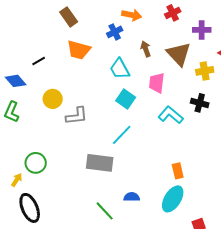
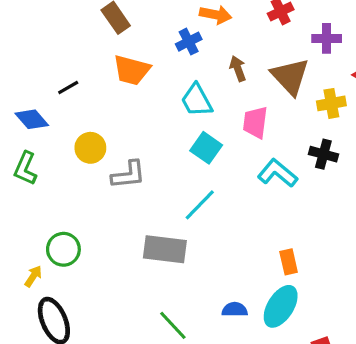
blue semicircle: (132, 197) -> (235, 310), moved

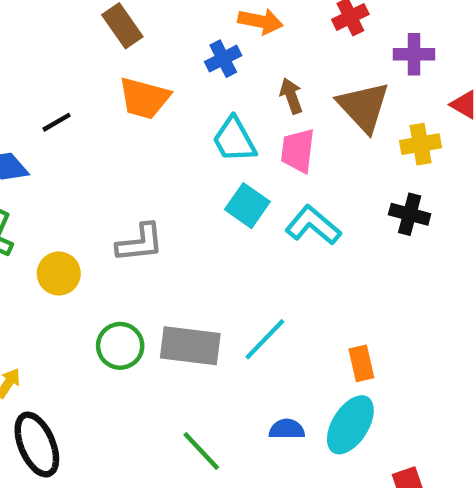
pink trapezoid: (255, 122) -> (298, 151), moved
yellow circle: (90, 148) -> (59, 273), moved
cyan L-shape: (277, 173) -> (313, 225), moved
cyan line: (200, 205) -> (265, 339), moved
green circle: (63, 249) -> (120, 346), moved

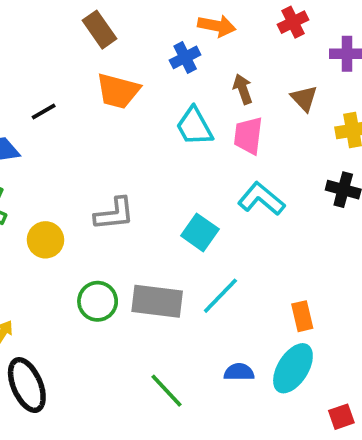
brown triangle: (364, 107) -> (304, 98), size x0.6
cyan square: (247, 206) -> (200, 232), moved

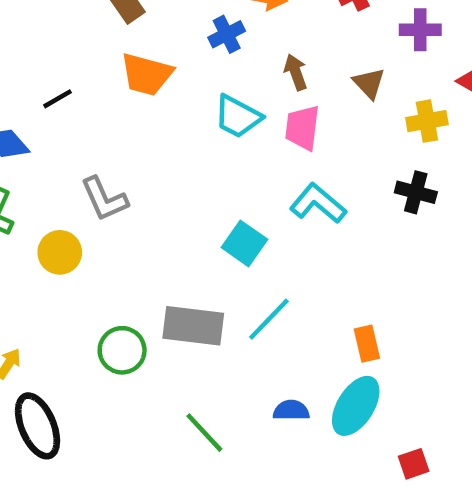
cyan trapezoid: (194, 126) -> (238, 117), turned -33
gray L-shape: (114, 214) -> (104, 199), moved, turned 72
green circle: (98, 301) -> (122, 350), moved

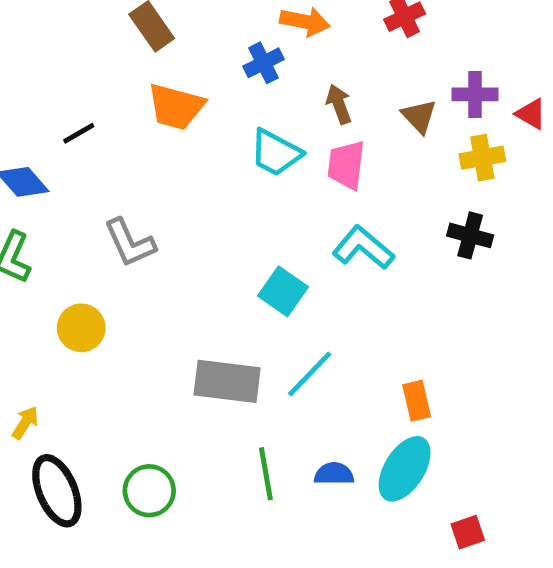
purple cross: (420, 30) -> (475, 94), moved
yellow circle: (60, 252) -> (81, 328), moved
green circle: (122, 350) -> (149, 491), moved
green line: (204, 433) -> (266, 474), moved, turned 33

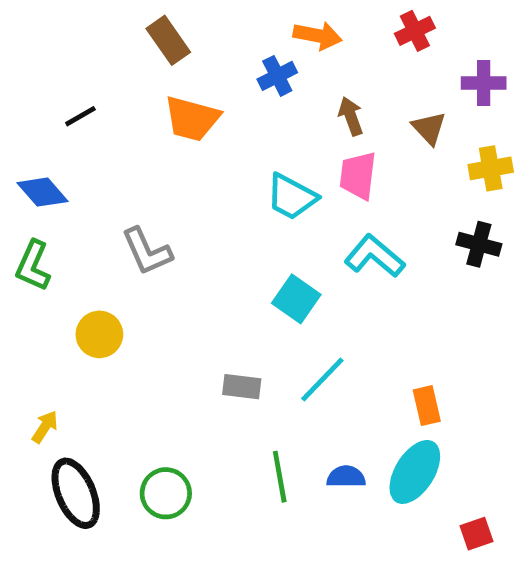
purple cross: (475, 94) -> (484, 83), moved
black line: (79, 133) -> (80, 116), moved
cyan trapezoid: (276, 153) -> (292, 197), moved
gray rectangle: (227, 381) -> (242, 387), size x0.6

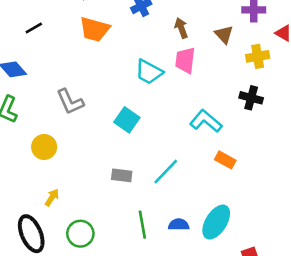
cyan L-shape: (375, 256) -> (206, 121), moved
cyan square: (296, 299) -> (127, 120), moved
orange rectangle: (427, 406) -> (225, 160), moved, turned -48
yellow arrow: (45, 427) -> (52, 197), moved

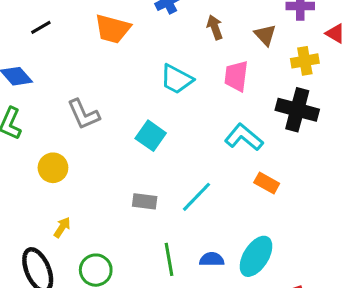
pink trapezoid: (185, 60) -> (236, 76), moved
black cross: (251, 98) -> (297, 110), size x1.5

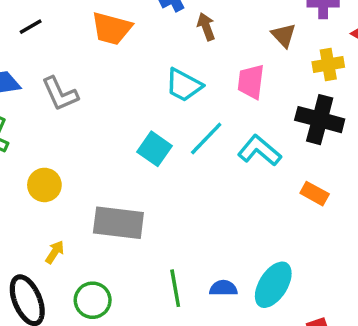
brown arrow: (215, 27) -> (206, 27), moved
gray L-shape: (84, 114) -> (60, 94), moved
orange rectangle: (267, 183) -> (315, 194), moved
cyan line: (196, 197) -> (206, 139), moved
gray rectangle: (145, 201) -> (118, 223), moved, size x1.8

